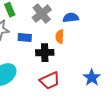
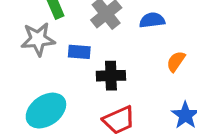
orange semicircle: (60, 37) -> (176, 61), moved, turned 32

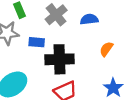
black cross: (111, 76) -> (60, 59), size x1.4

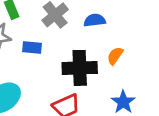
black cross: (60, 59) -> (80, 68), moved

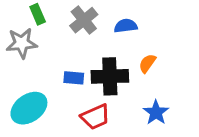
blue rectangle: (32, 48) -> (74, 78), moved

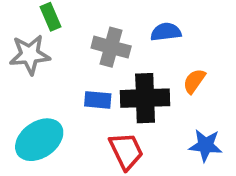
gray cross: (84, 20) -> (111, 47), moved, turned -36
blue star: (156, 112) -> (206, 145), turned -30
red trapezoid: (95, 117) -> (126, 151), turned -92

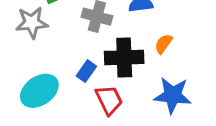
blue rectangle: (98, 100) -> (86, 71), moved, turned -60
blue star: (206, 145) -> (173, 95), size x1.4

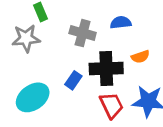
orange semicircle: (164, 44) -> (140, 57), turned -144
red trapezoid: (109, 100) -> (111, 105), moved

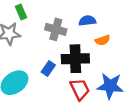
orange semicircle: (140, 57) -> (103, 40), moved

